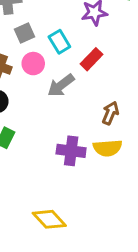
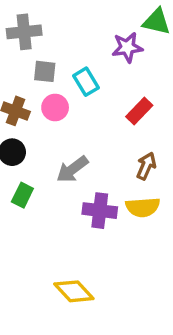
gray square: (24, 33) -> (45, 71), turned 30
red rectangle: (91, 59) -> (139, 111), moved
gray arrow: (61, 85) -> (72, 169), moved

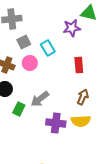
gray square: (45, 71) -> (24, 42), turned -32
red rectangle: (139, 111) -> (79, 65), turned -49
green rectangle: (22, 195) -> (19, 109), moved

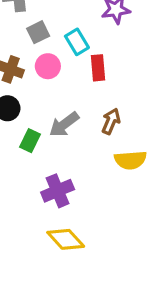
red rectangle: (79, 65) -> (98, 68), moved
brown arrow: (83, 97) -> (111, 121), moved
purple cross: (56, 123) -> (58, 191), moved, turned -30

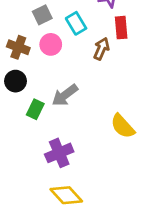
red rectangle: (98, 68) -> (121, 28), moved
brown arrow: (111, 121) -> (101, 49), moved
yellow semicircle: (130, 160) -> (123, 126), turned 52

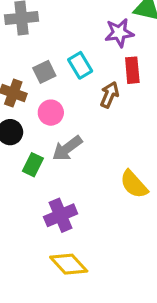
gray square: (42, 15) -> (44, 72), moved
pink circle: (51, 44) -> (51, 113), moved

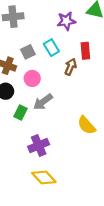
purple star: (119, 33) -> (66, 21), moved

